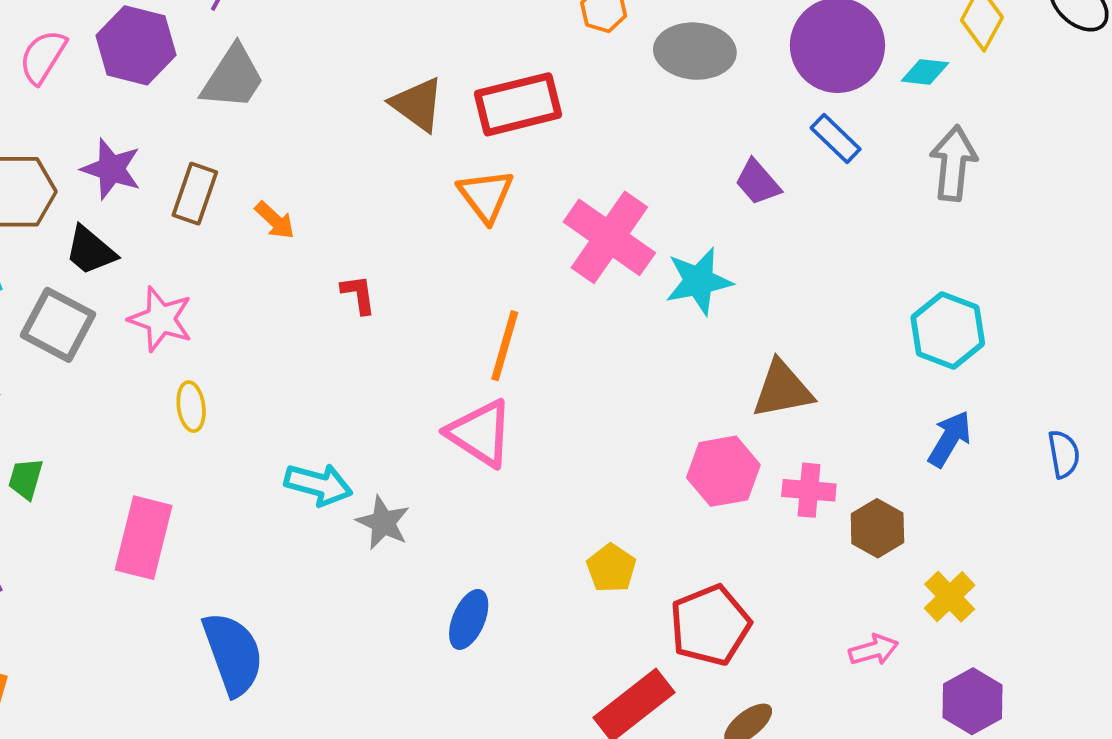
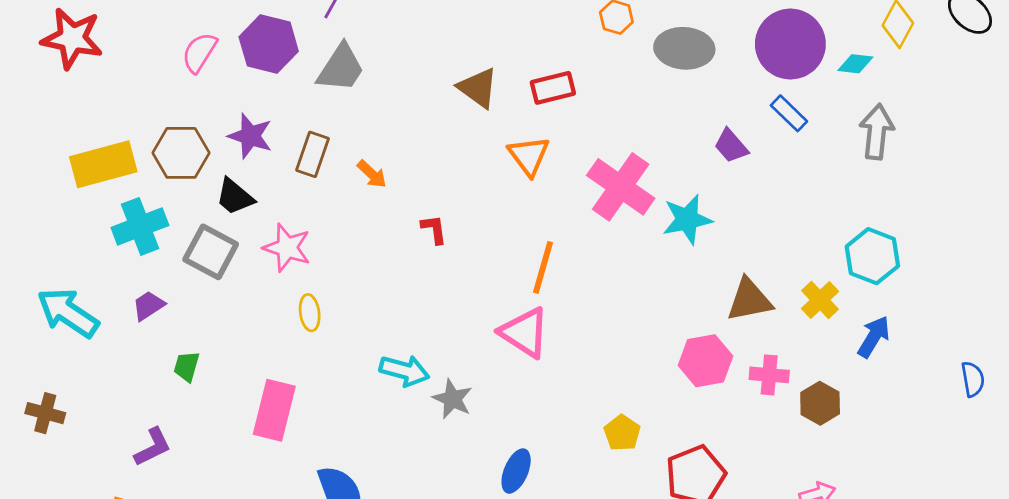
red rectangle: (518, 104) -> (553, 88), size x0.7
blue semicircle: (1064, 454) -> (973, 379), moved
yellow cross: (950, 597) -> (820, 300), moved

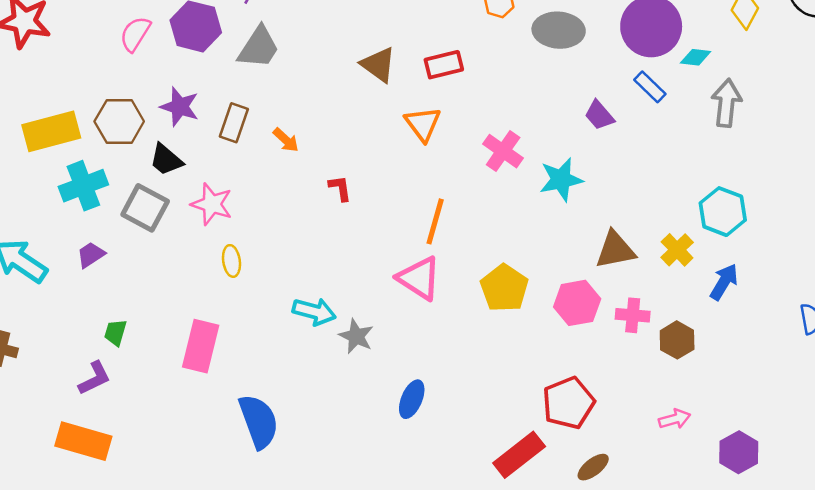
cyan diamond: (855, 64) -> (696, 57), moved
pink cross: (621, 187) -> (503, 151), size x0.7
green trapezoid: (187, 366) -> (115, 333), moved
yellow pentagon: (622, 433) -> (504, 288), moved, size x1.5

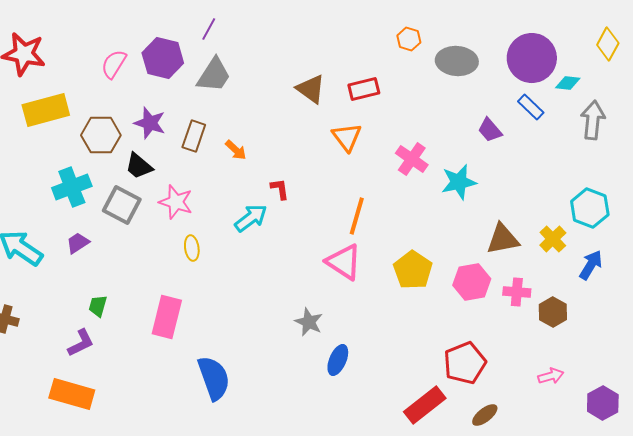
yellow rectangle: (51, 131) -> (46, 110), moved
cyan arrow: (314, 312) -> (251, 218), moved, turned -52
gray star: (356, 336) -> (309, 322), moved

